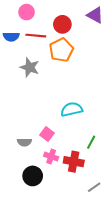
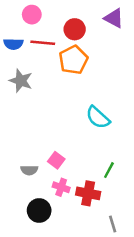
gray star: (30, 67) -> (21, 81), moved
cyan semicircle: (72, 109) -> (98, 117), moved, turned -125
gray line: (94, 187) -> (113, 224), turned -72

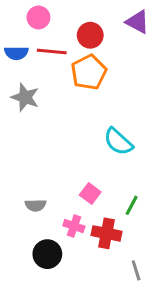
pink square: (56, 160) -> (90, 193), moved

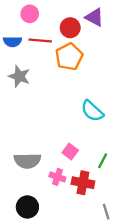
purple triangle: (138, 22) -> (94, 17), moved
gray semicircle: (35, 205) -> (27, 161), size x1.6
black circle: (47, 254) -> (27, 207), moved

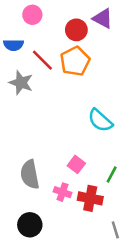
red line: (40, 40) -> (42, 60), moved, turned 40
gray semicircle: (27, 161) -> (30, 174), turned 80

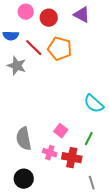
red circle: (76, 30) -> (49, 18), moved
orange pentagon: (75, 61) -> (60, 49), turned -30
cyan semicircle: (100, 120) -> (94, 104), moved

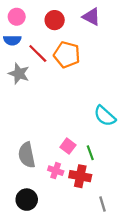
pink circle: (26, 12) -> (17, 17), moved
green line: (89, 139) -> (90, 153), moved, turned -48

